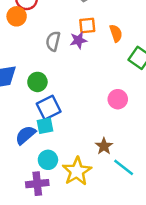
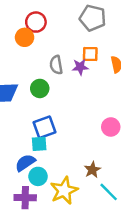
gray semicircle: (53, 41) -> (56, 65), turned -30
green circle: (37, 82) -> (40, 88), moved
blue semicircle: (25, 135) -> (25, 163), moved

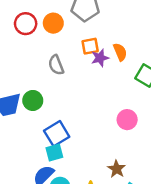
orange circle: (25, 37) -> (53, 23), moved
purple star: (80, 67) -> (100, 58), moved
green circle: (40, 88) -> (33, 100), moved

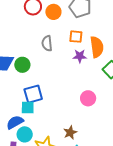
orange semicircle: (120, 52) -> (97, 47), size x1.5
purple star: (100, 58) -> (80, 56), moved

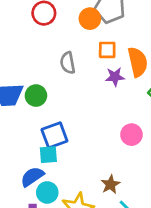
orange circle: (53, 12) -> (90, 19), moved

